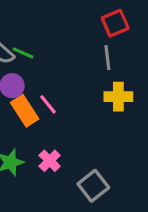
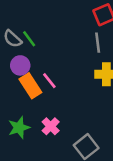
green line: (23, 53) -> (29, 39), turned 30

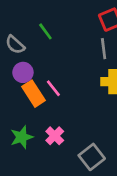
green line: (29, 39) -> (45, 31), moved

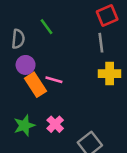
gray semicircle: (15, 45) -> (18, 39), turned -126
pink line: (53, 88) -> (54, 80), turned -35

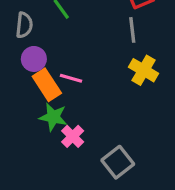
yellow cross: (110, 74) -> (144, 70), turned 30
green star: (24, 125) -> (53, 117), moved, turned 30

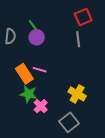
purple circle: (34, 59) -> (37, 37), moved
yellow cross: (144, 70) -> (77, 94), moved

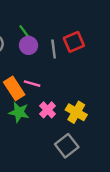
red square: (83, 17) -> (74, 42), moved
gray line: (78, 39) -> (54, 49), moved
pink cross: (41, 106) -> (48, 110), moved

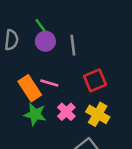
red square: (74, 42) -> (95, 80), moved

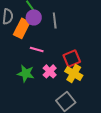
red square: (95, 80) -> (72, 58), moved
orange rectangle: (30, 88) -> (22, 28), moved, turned 60

